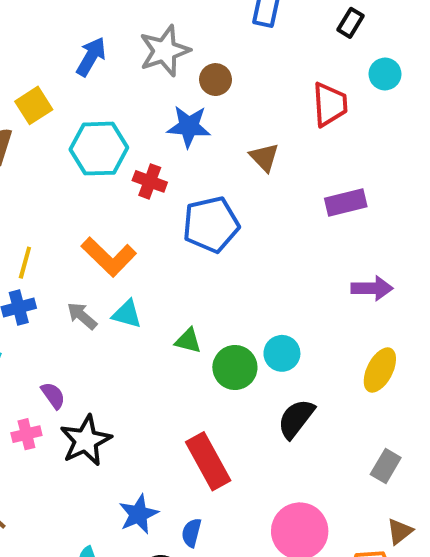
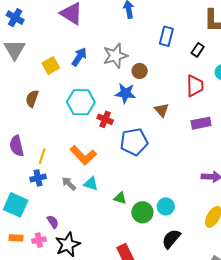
black rectangle: (350, 23) -> (198, 50), moved
yellow square: (34, 105) -> (51, 65), moved
purple rectangle: (346, 202) -> (201, 123), moved

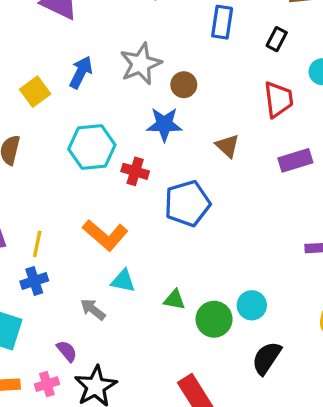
gray arrow: (69, 184) -> (93, 309), moved

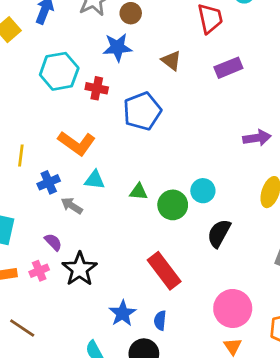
blue cross: (34, 281) -> (49, 182), moved

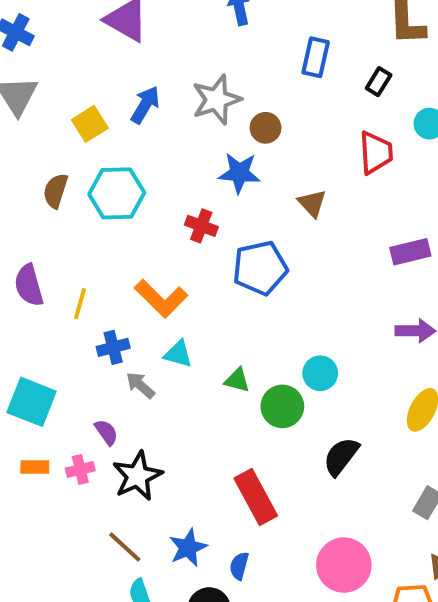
purple rectangle: (228, 68) -> (410, 252), moved
cyan hexagon: (59, 71) -> (117, 193), moved
cyan circle: (203, 191) -> (320, 373), moved
brown line: (22, 328) -> (125, 547), moved

